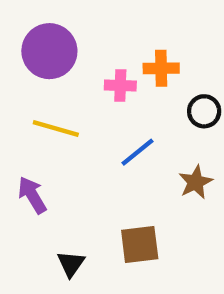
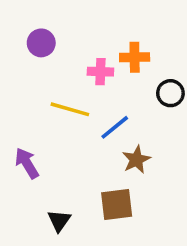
purple circle: (49, 51) -> (41, 43), size x0.6
yellow line: (56, 128) -> (70, 109), moved
brown star: (196, 182) -> (136, 160), moved

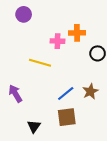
purple circle: (41, 43) -> (24, 14), moved
blue line: (115, 127) -> (66, 93), moved
brown star: (136, 160) -> (90, 91), moved

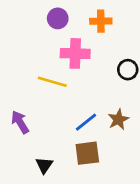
purple circle: (24, 14) -> (58, 18), moved
orange cross: (77, 33) -> (101, 21), moved
pink cross: (57, 41) -> (75, 53), size x1.5

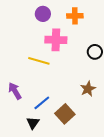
blue line: (86, 122) -> (42, 103), moved
brown square: (87, 153) -> (65, 114), turned -36

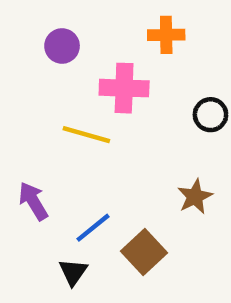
purple circle: (43, 14) -> (62, 46), moved

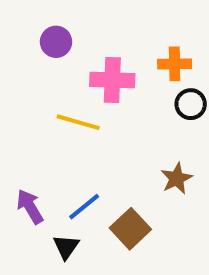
orange cross: (166, 35) -> (175, 64), moved
purple arrow: (33, 201) -> (30, 207), moved

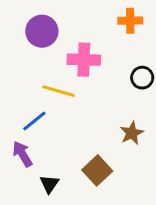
purple circle: (56, 42) -> (42, 31), size x1.4
orange cross: (175, 64) -> (130, 21), moved
blue line: (84, 207) -> (34, 121), moved

